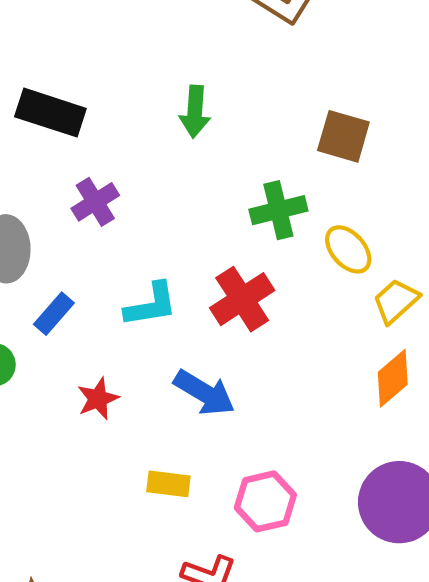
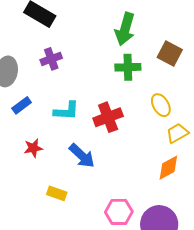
green arrow: (195, 112) -> (125, 29), moved, size x1.4
green cross: (278, 210) -> (128, 67), moved
pink hexagon: (265, 501) -> (119, 212), moved

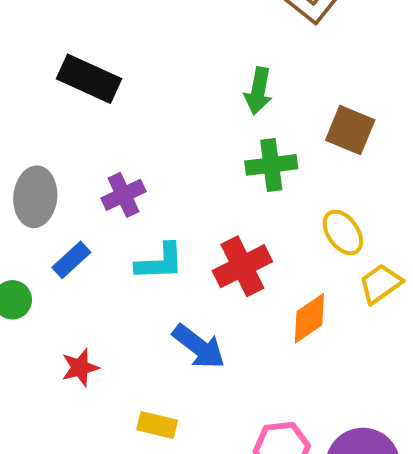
green arrow: (125, 29) -> (258, 91), size x0.7
purple cross: (51, 59) -> (124, 195), moved
red star: (33, 148) -> (80, 368), moved
orange diamond: (168, 168) -> (309, 318), moved

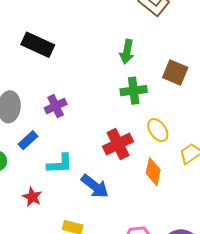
yellow ellipse: (343, 232) -> (158, 130), moved
cyan L-shape: (160, 262) -> (60, 164), moved
orange diamond: (309, 318) -> (153, 172), turned -44
red star: (80, 368) -> (32, 197), turned -30

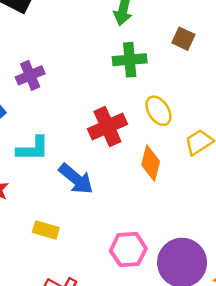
brown square: (175, 73) -> (183, 39), size x0.7

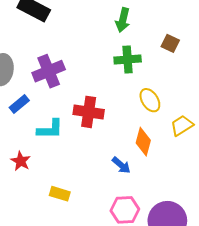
purple cross: (30, 75) -> (49, 71), size x1.4
red cross: (107, 126) -> (89, 112), moved, turned 32
blue arrow: (76, 179) -> (121, 165), moved, size x0.7

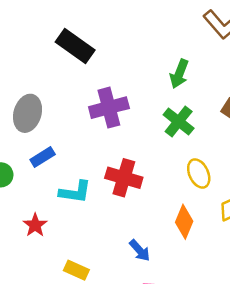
green cross: (128, 59) -> (179, 121), turned 35
purple cross: (49, 71) -> (109, 108), moved
blue arrow: (121, 165) -> (140, 250), moved

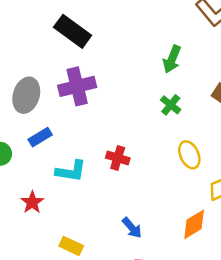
purple cross: (109, 108) -> (77, 86), moved
green cross: (179, 121) -> (171, 105), size x0.7
red cross: (124, 178) -> (118, 158), size x0.7
orange diamond: (184, 222) -> (194, 224), moved, turned 36

